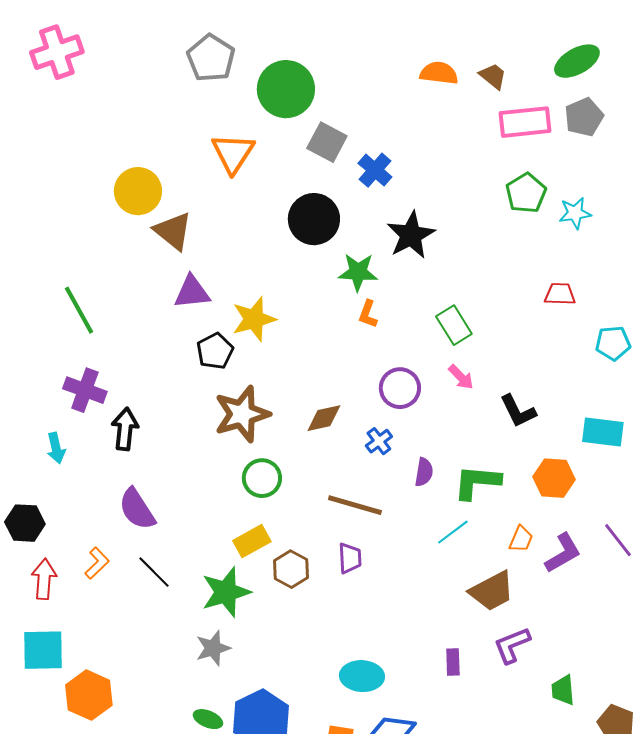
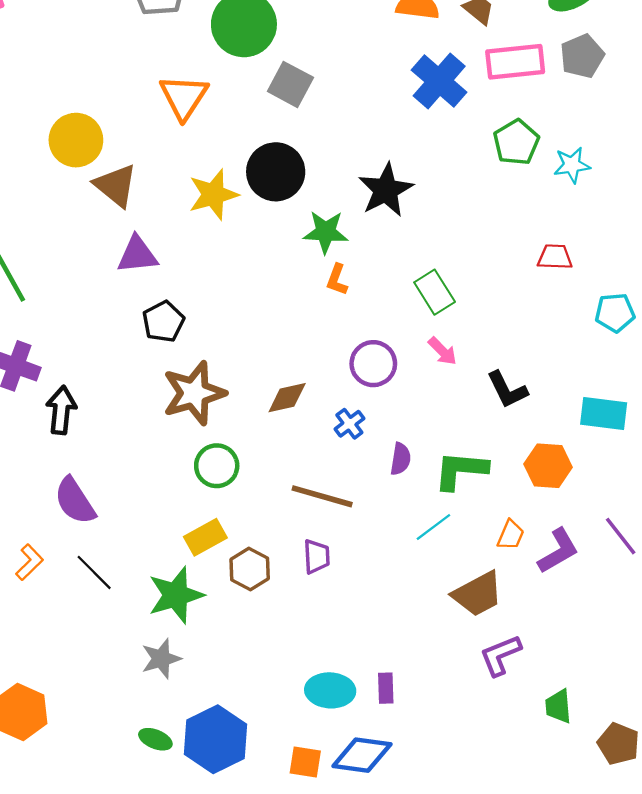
blue cross: (375, 170) -> (439, 81), moved, size x1.4
yellow star: (254, 319) -> (213, 195), moved
purple rectangle: (453, 662) -> (386, 688), moved

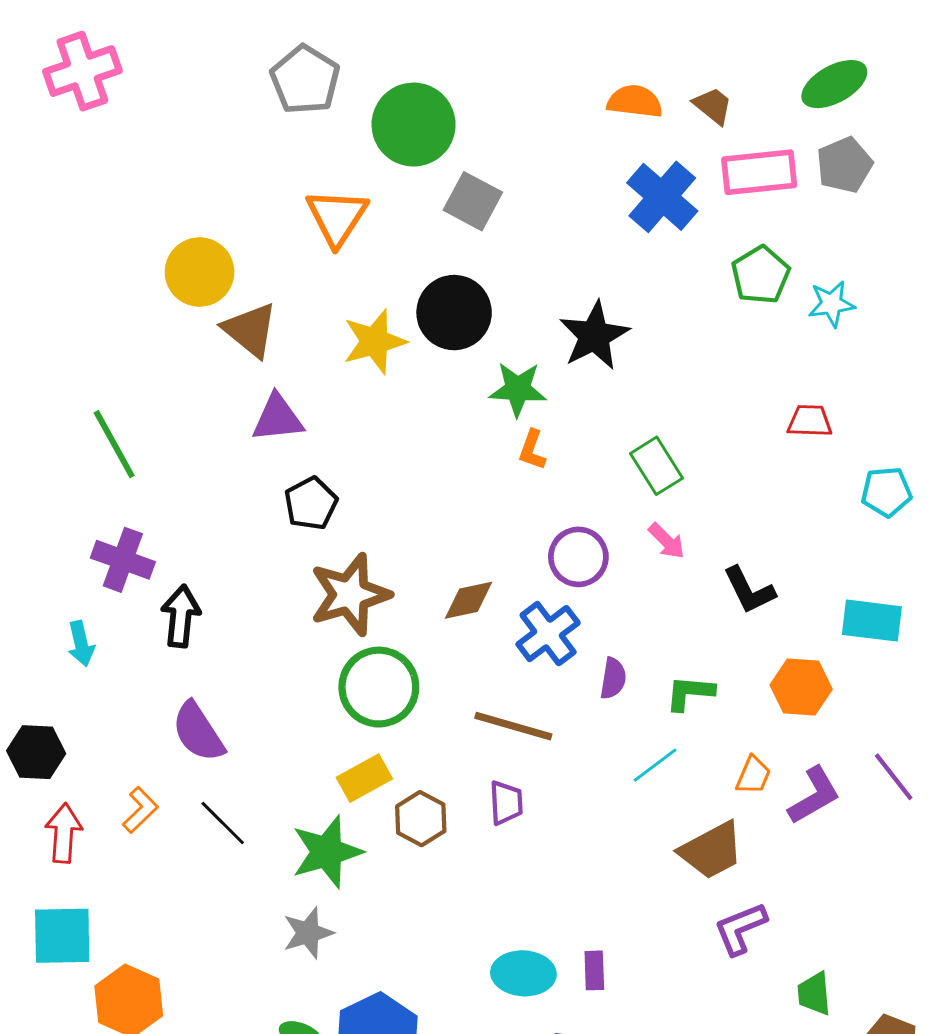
blue cross: (349, 424) -> (548, 634), size x1.6
green circle: (217, 466) -> (379, 687), size x1.4
green L-shape: (461, 470) -> (690, 693), size x0.7

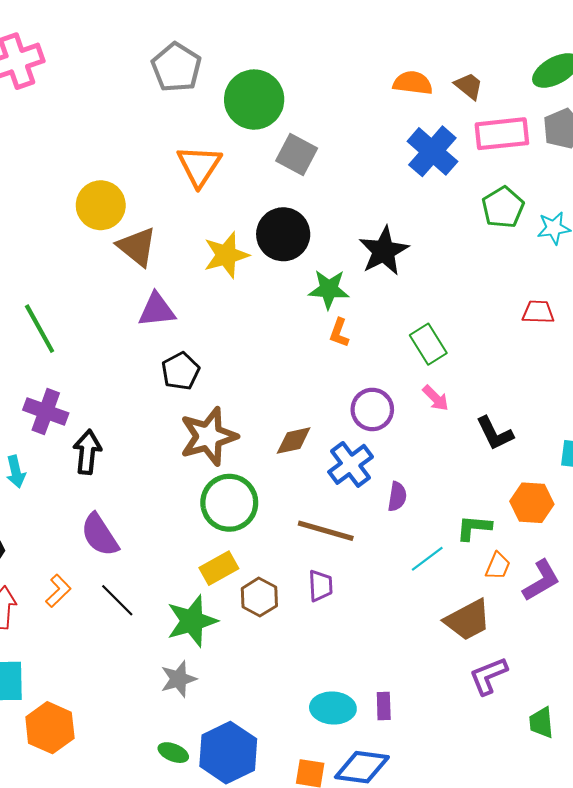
green L-shape: (690, 693) -> (474, 528), moved

